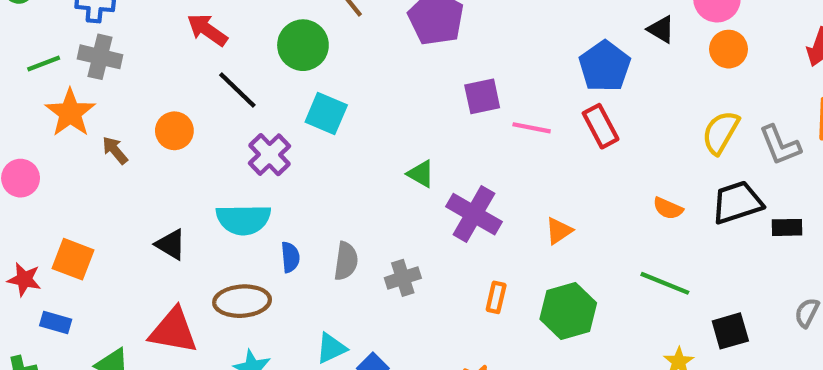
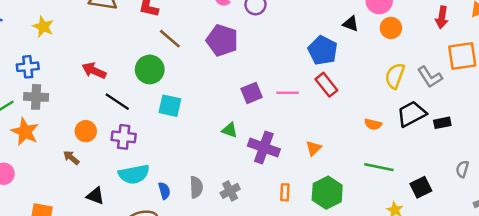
purple square: (482, 96) -> (252, 93), moved
brown arrow: (115, 150) -> (71, 158), moved
purple cross: (270, 155) -> (124, 137), moved, turned -30

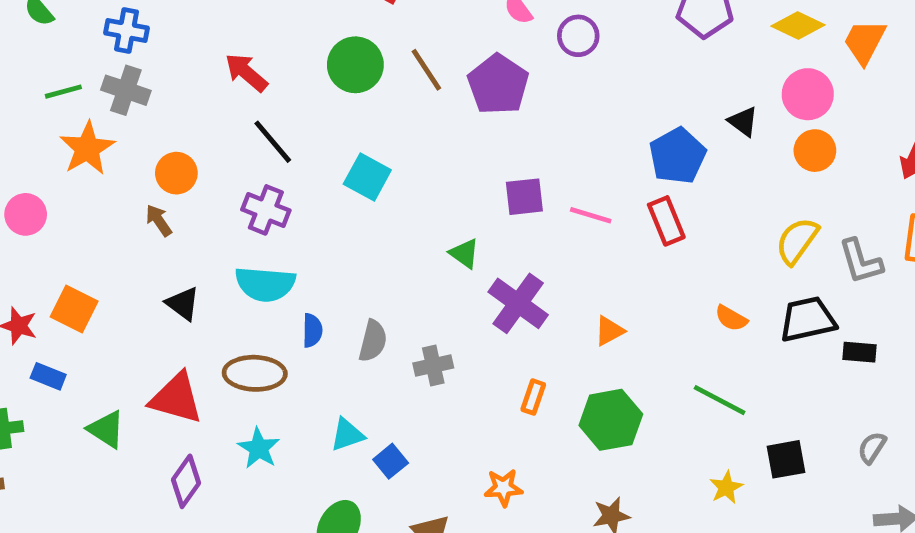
brown line: (170, 39) -> (426, 70), moved
green circle: (150, 69) -> (355, 65), moved
orange circle: (86, 131) -> (176, 173), moved

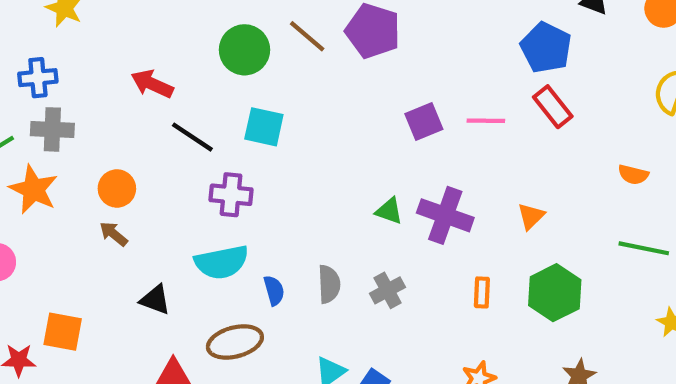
cyan square: (367, 177) -> (264, 127), moved
purple cross: (266, 210) -> (231, 195), moved
green triangle: (464, 253) -> (389, 211), moved

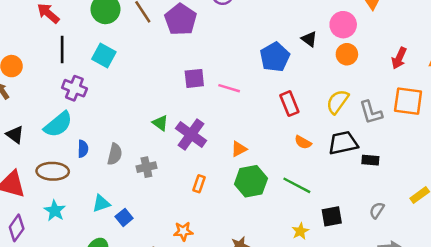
red rectangle: (553, 107) -> (289, 104), moved
black line: (192, 137) -> (62, 50), turned 40
cyan semicircle: (222, 262) -> (58, 124), turned -44
green hexagon: (555, 293) -> (251, 181), moved

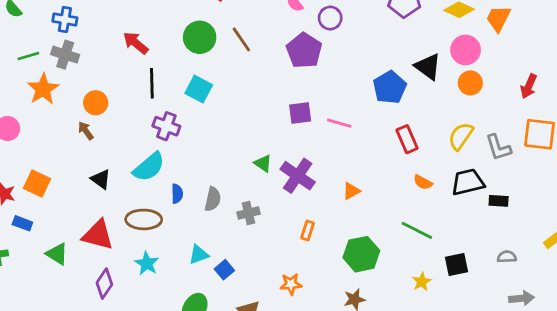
purple pentagon: (180, 19) -> (304, 50), moved
black triangle: (309, 39) -> (428, 67), size x1.5
green hexagon: (251, 181) -> (361, 254), moved
gray semicircle: (377, 210) -> (507, 257), turned 56

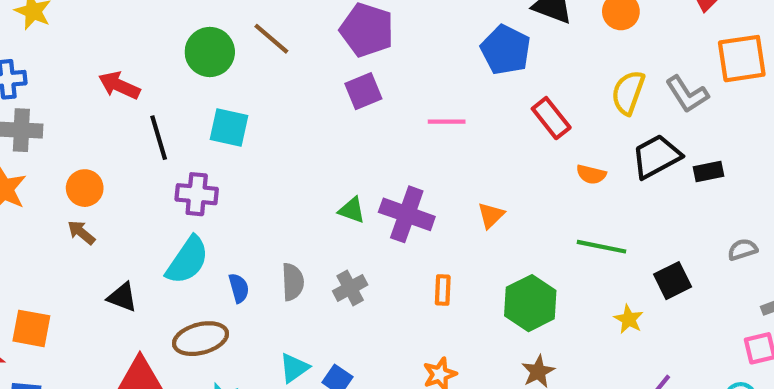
purple square: (300, 113) -> (363, 91), moved

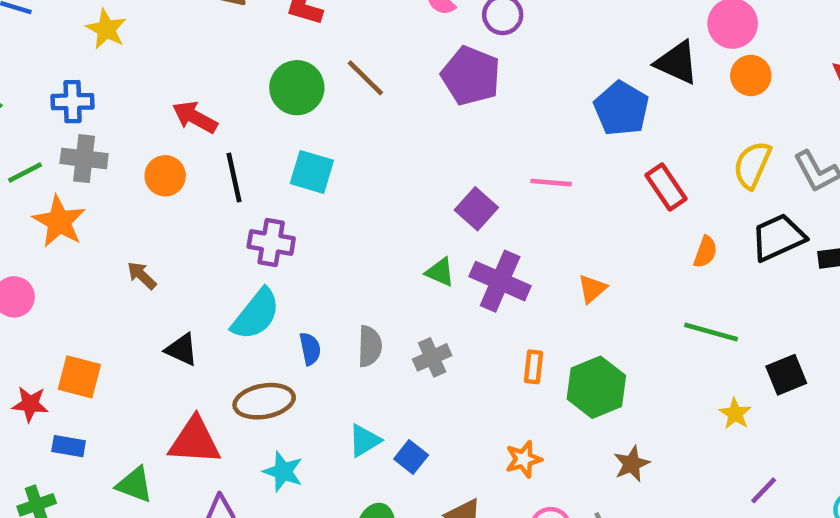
purple square: (363, 91) -> (476, 209), moved, turned -30
orange semicircle: (591, 174) -> (705, 252), turned -88
orange circle: (85, 188) -> (165, 176), moved
green hexagon: (530, 303) -> (596, 387), moved

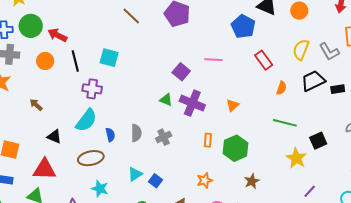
green circle: (297, 88) -> (31, 26), moved
yellow star: (735, 414) -> (296, 158), size x1.5
red triangle: (195, 441) -> (44, 169), moved

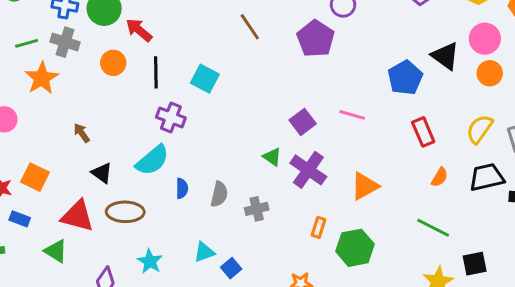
brown arrow: (36, 105) -> (82, 133), moved
orange triangle: (233, 105) -> (365, 186), size x1.5
brown ellipse: (91, 158) -> (125, 212), moved

